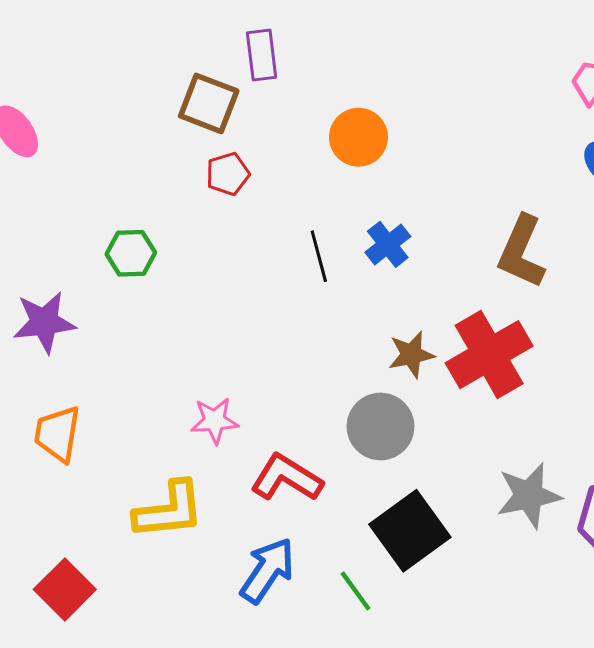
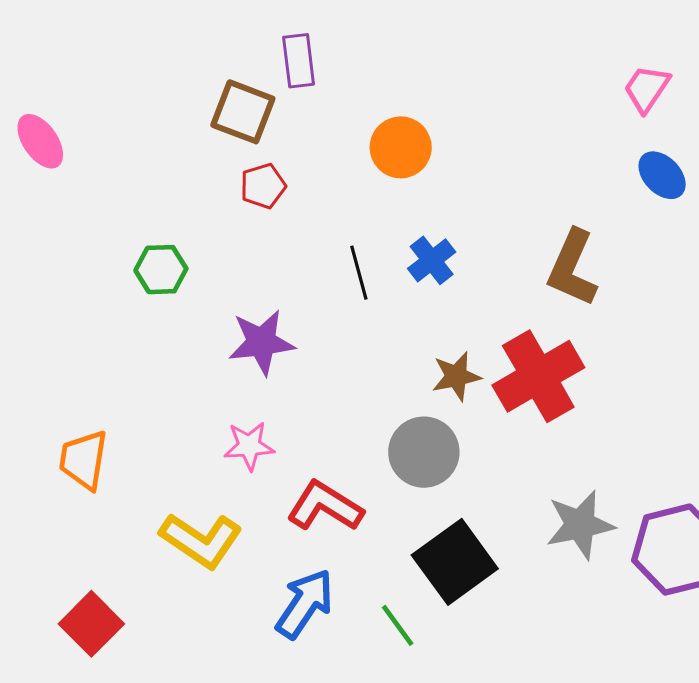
purple star: (44, 322) -> (261, 342), moved
yellow L-shape: (169, 510) -> (201, 540), turned 40

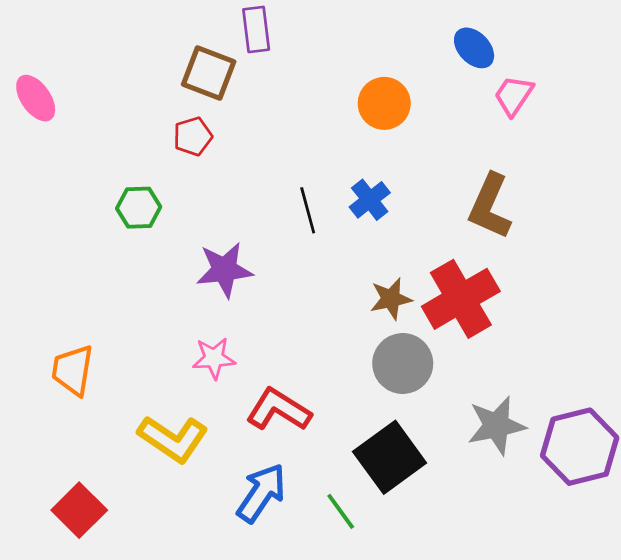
pink trapezoid: (647, 89) -> (514, 95), moved
orange circle: (401, 147) -> (384, 103), moved
blue ellipse: (662, 175) -> (474, 48), moved
red pentagon: (263, 186) -> (193, 136), moved
gray circle: (424, 452) -> (403, 364), moved

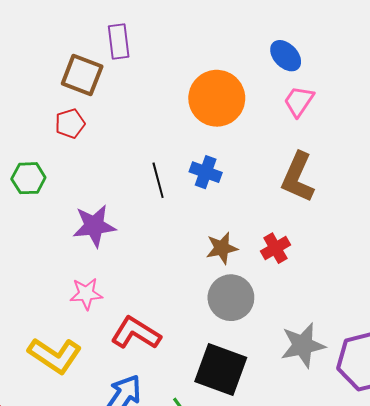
pink trapezoid: (514, 95) -> (299, 101), moved
orange circle: (384, 103) -> (217, 98), size x1.4
blue cross: (370, 200) -> (206, 172), turned -32
red cross: (461, 299) -> (275, 248), size x0.5
black square: (390, 457) -> (221, 370), turned -34

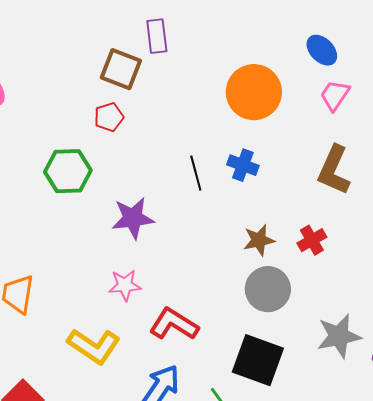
green hexagon: (28, 178) -> (68, 171), size x1.4

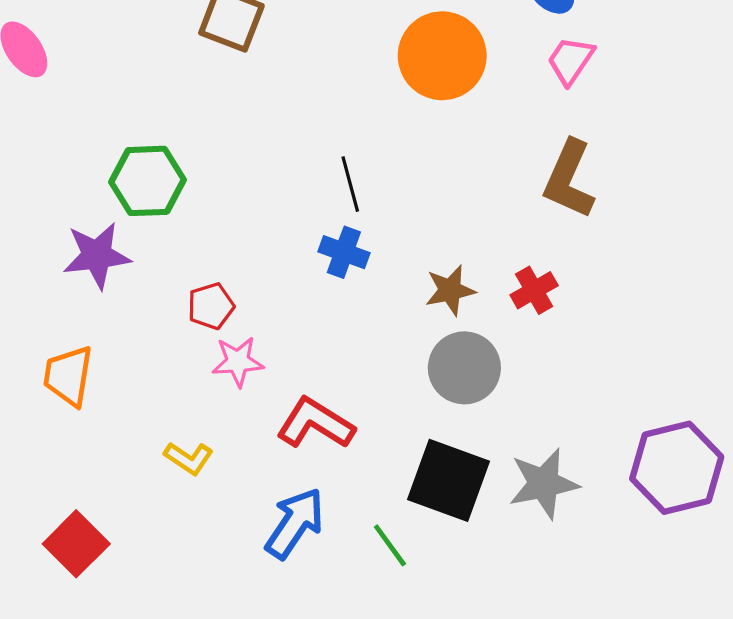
red pentagon: (109, 117) -> (211, 306), moved
blue cross: (243, 165) -> (344, 252), moved
purple star: (133, 218) -> (97, 255), moved
gray star: (339, 336) -> (544, 484), moved
yellow L-shape: (94, 346) -> (189, 458), size x0.6

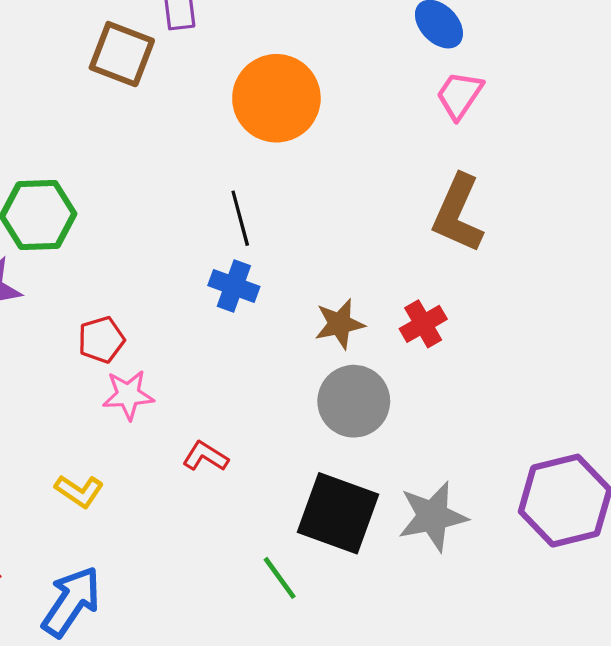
orange circle: (442, 56) -> (276, 98), moved
red L-shape: (315, 423) -> (205, 456), size x0.6
blue arrow: (295, 523) -> (71, 602), moved

